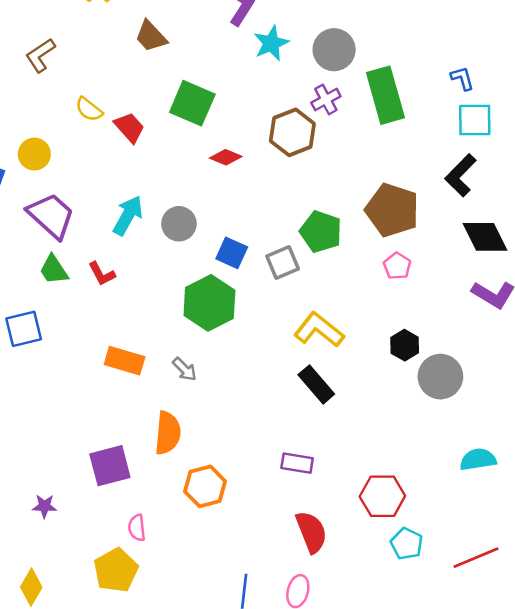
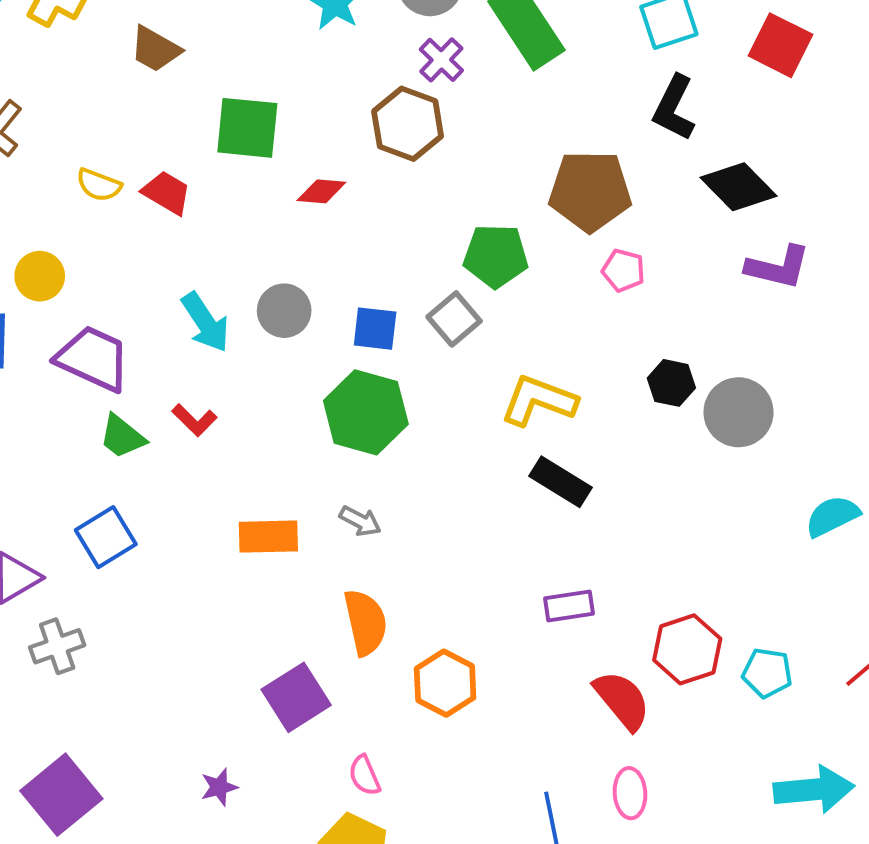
cyan arrow: (128, 215) -> (205, 322), turned 135
red hexagon: (382, 496) -> (687, 649), moved

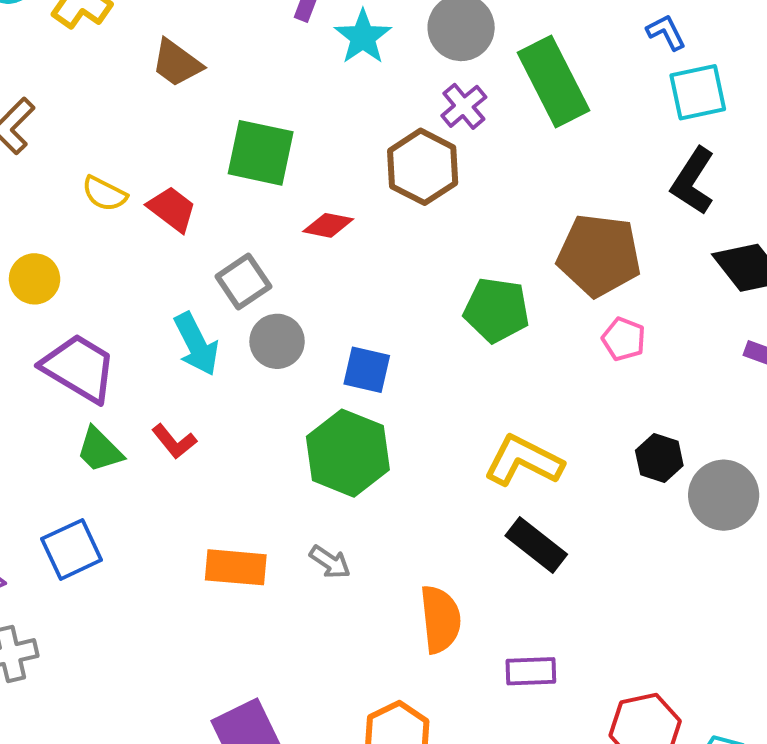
gray square: (454, 319) -> (243, 281), moved
orange semicircle: (365, 622) -> (440, 619), moved

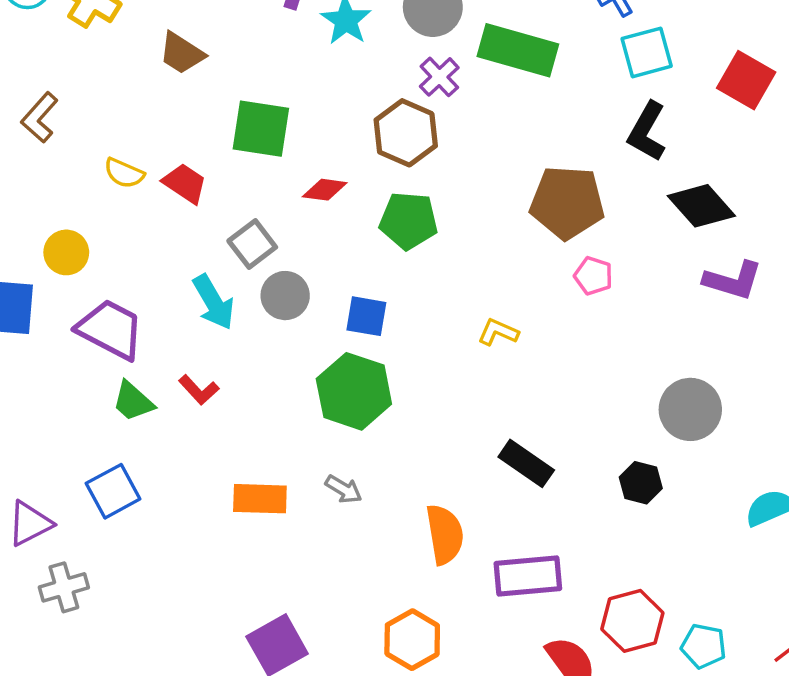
green rectangle: (554, 82) -> (518, 50), turned -44
green pentagon: (497, 310) -> (409, 221), moved
black hexagon: (659, 458) -> (641, 483), moved
yellow L-shape: (523, 461) -> (498, 332), moved, size x0.6
purple rectangle: (531, 671) -> (528, 576), size x1.5

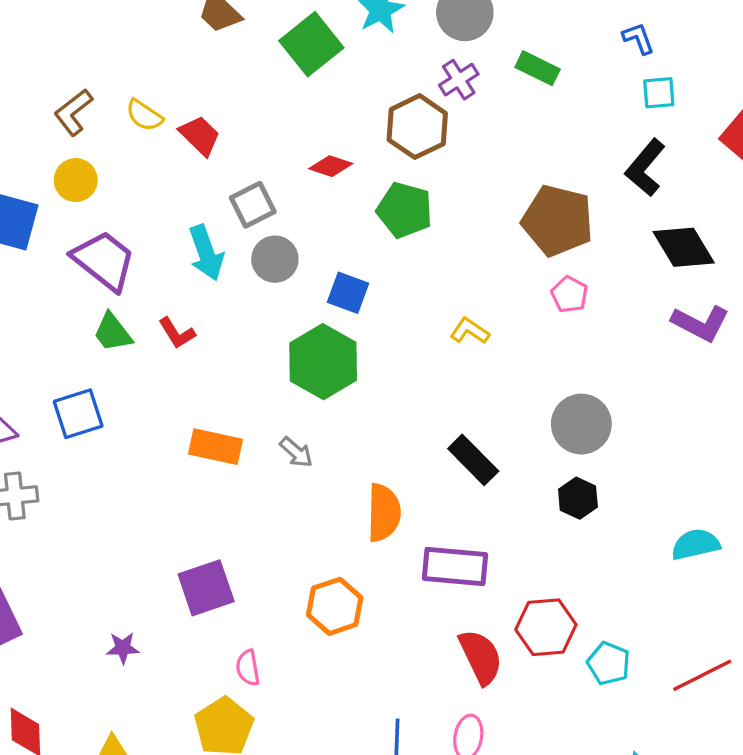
green rectangle: (518, 50) -> (538, 68), size x0.6
cyan square: (647, 52) -> (659, 93), size x0.7
brown L-shape: (40, 118) -> (73, 112), moved
green square: (261, 129) -> (311, 44), moved, turned 32
gray circle: (690, 409) -> (581, 424), moved

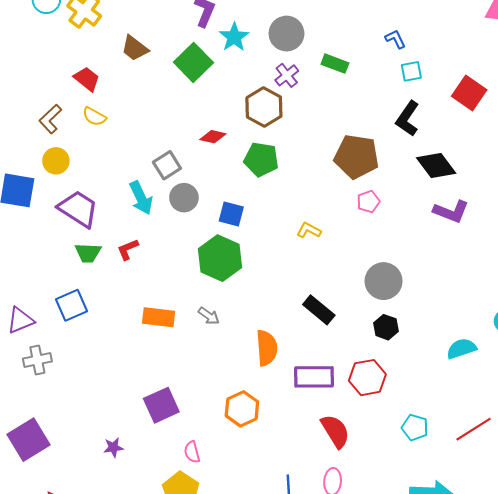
red trapezoid: (200, 136) -> (87, 79), moved
pink pentagon: (569, 294) -> (368, 202), turned 30
green trapezoid: (113, 332) -> (88, 253), turned -44
red L-shape: (177, 333) -> (128, 249), turned 105
red hexagon: (546, 627) -> (367, 378), moved

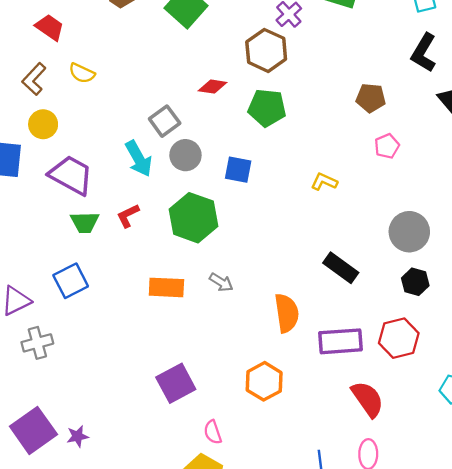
red trapezoid: (87, 79) -> (50, 27), moved
brown pentagon: (356, 157) -> (371, 98), size x0.6
green hexagon: (220, 258) -> (194, 218), moved
purple star: (113, 447) -> (78, 436), moved

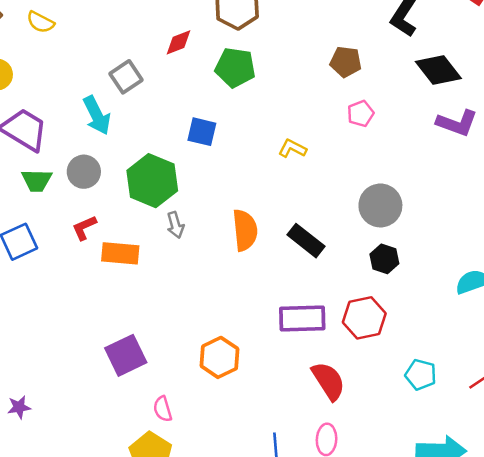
red diamond: (213, 87) -> (179, 42), turned -32
gray circle: (185, 155) -> (84, 172), moved
red L-shape: (128, 216) -> (84, 228), moved
gray arrow: (221, 282) -> (175, 225), moved, turned 40
orange semicircle: (287, 313) -> (245, 230), moved

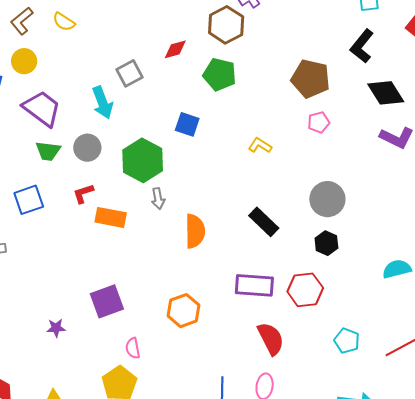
brown pentagon: (346, 62) -> (311, 79), size x1.5
orange semicircle: (245, 230) -> (195, 231), moved
purple star: (19, 407) -> (56, 328), moved

